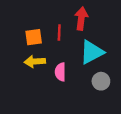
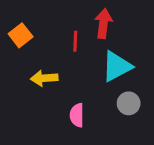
orange square: (34, 37) -> (21, 35), moved, turned -30
pink semicircle: (60, 72) -> (77, 115), moved

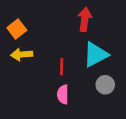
red line: (75, 41) -> (62, 67), moved
yellow arrow: (44, 78) -> (22, 54), moved

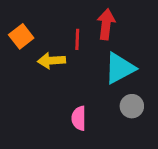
yellow arrow: (22, 54) -> (52, 61), moved
red line: (62, 67) -> (77, 39), moved

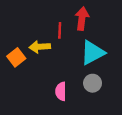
orange square: (21, 36) -> (16, 57), moved
gray circle: (132, 106) -> (93, 83), moved

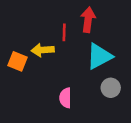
orange square: (16, 57) -> (17, 61), turned -30
gray circle: (93, 83) -> (111, 88), moved

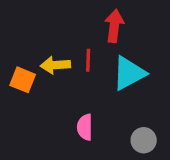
red line: (64, 32) -> (88, 60), moved
gray circle: (111, 88) -> (144, 140), moved

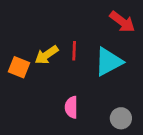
red arrow: (114, 26) -> (122, 22), moved, turned 120
yellow arrow: (55, 65) -> (47, 55), turned -30

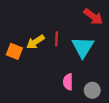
cyan triangle: (109, 62) -> (83, 47), turned -30
pink semicircle: (71, 107) -> (68, 82), moved

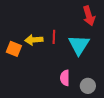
red arrow: (93, 17) -> (89, 16), turned 36
yellow arrow: (35, 42) -> (34, 40), turned 30

